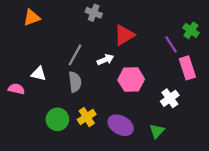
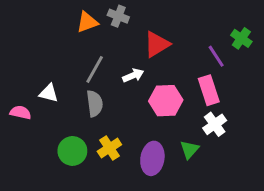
orange triangle: (32, 17) -> (87, 22), moved
pink rectangle: (187, 68) -> (209, 90), moved
purple ellipse: (121, 125) -> (152, 158), turned 70
green triangle: (157, 131) -> (189, 150), moved

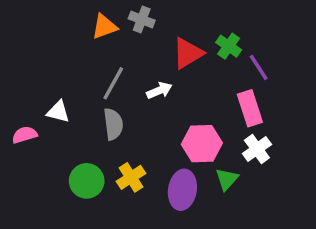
green cross: (241, 38) -> (229, 46), moved
pink hexagon: (166, 101) -> (202, 144), moved
pink semicircle: (21, 112) -> (25, 135), turned -30

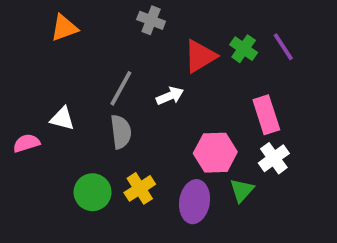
orange triangle: (104, 27) -> (64, 28), moved
purple line: (259, 67) -> (283, 47), moved

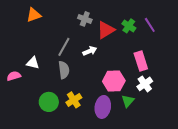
gray cross: (151, 20) -> (85, 19), moved

